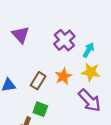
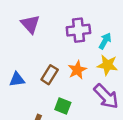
purple cross: (64, 40) -> (78, 30), turned 35
green square: (40, 109) -> (63, 106), moved

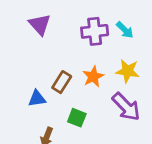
cyan arrow: (105, 41) -> (125, 30), moved, turned 105
blue triangle: (17, 80) -> (37, 99), moved

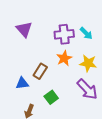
orange star: (93, 77) -> (64, 58), moved
green square: (77, 118) -> (51, 97), turned 32

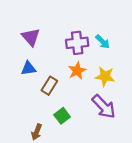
blue triangle: (22, 83) -> (28, 68), moved

